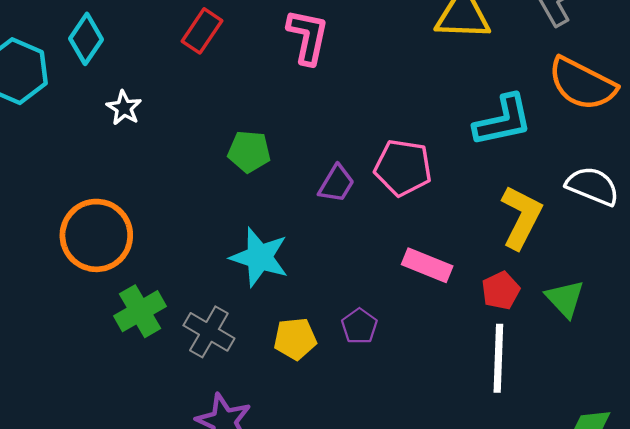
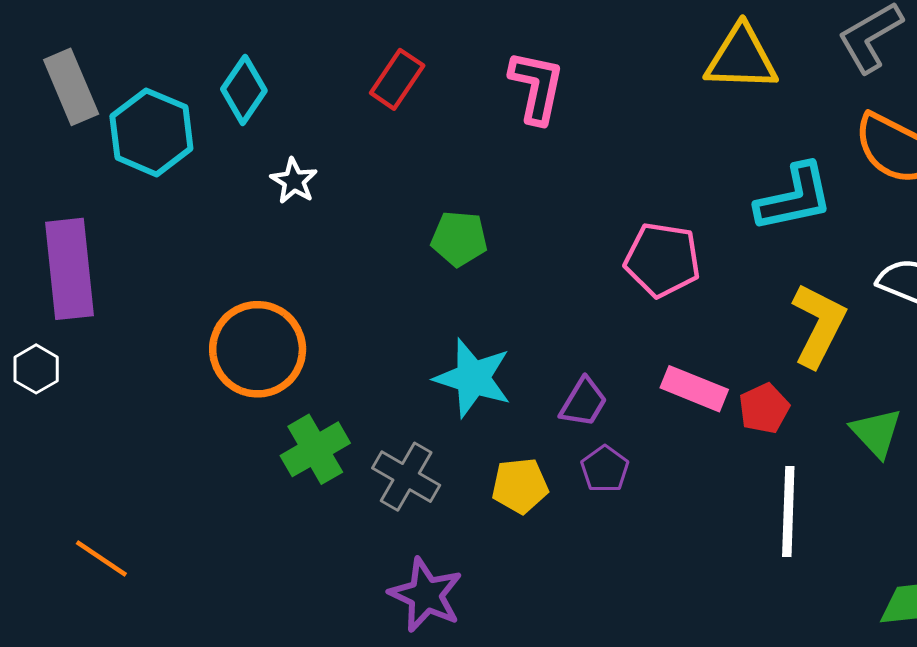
purple trapezoid: (336, 184) -> (584, 402), moved
red pentagon: (501, 291) -> (764, 408), moved

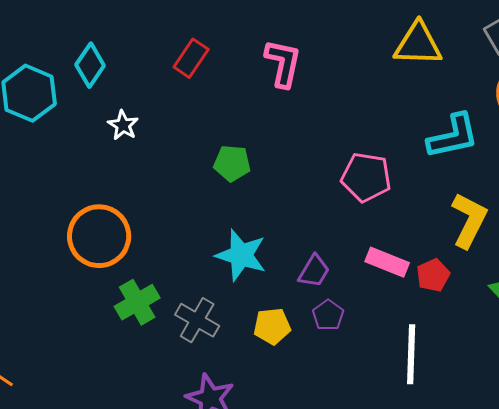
white line: (788, 512) -> (411, 354), moved

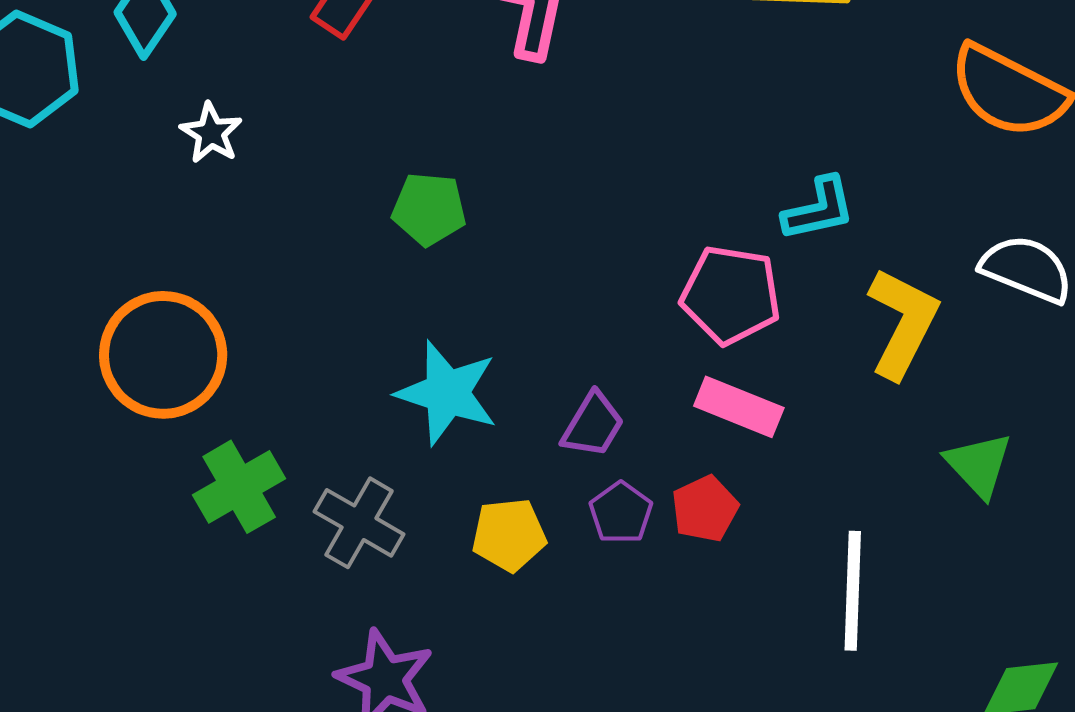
cyan L-shape: (453, 136) -> (819, 209), moved, size x0.7
pink pentagon: (366, 177) -> (731, 295), moved
red pentagon: (433, 275) -> (705, 509), moved
white line: (411, 354) -> (853, 591), moved

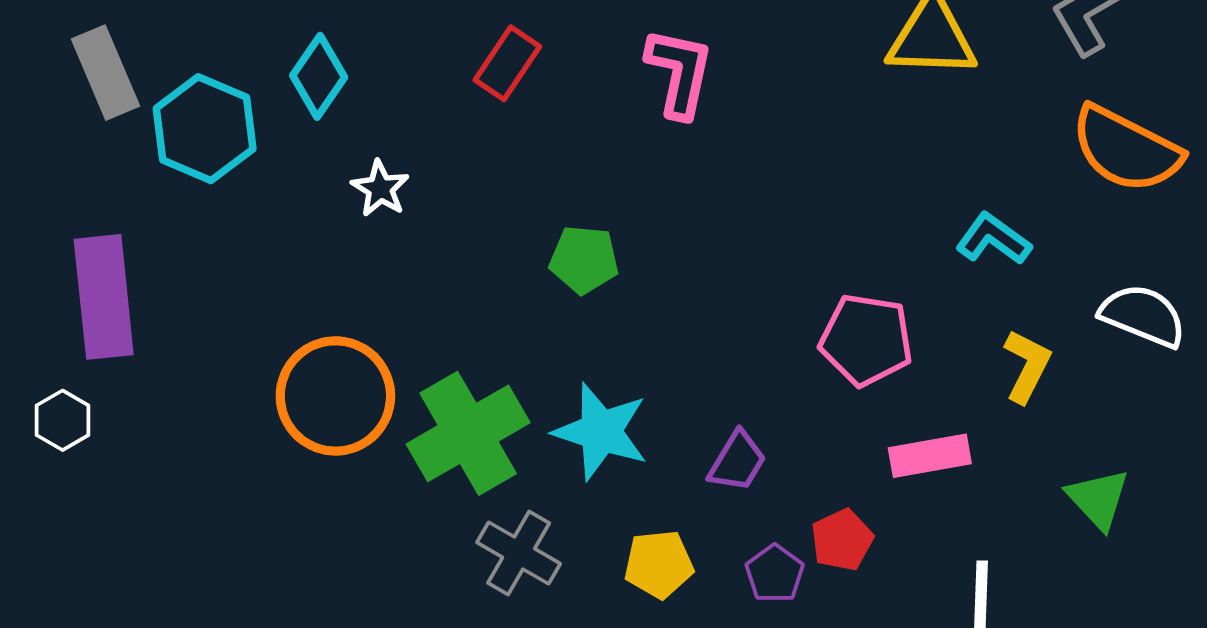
cyan L-shape: (819, 209) -> (993, 239), moved, turned -132
yellow L-shape: (903, 323) -> (1027, 366), size x0.7
pink rectangle: (739, 407) -> (930, 456), moved, turned -32
green cross: (239, 487) -> (468, 433), moved, size x1.4
purple pentagon: (621, 513) -> (775, 574), moved

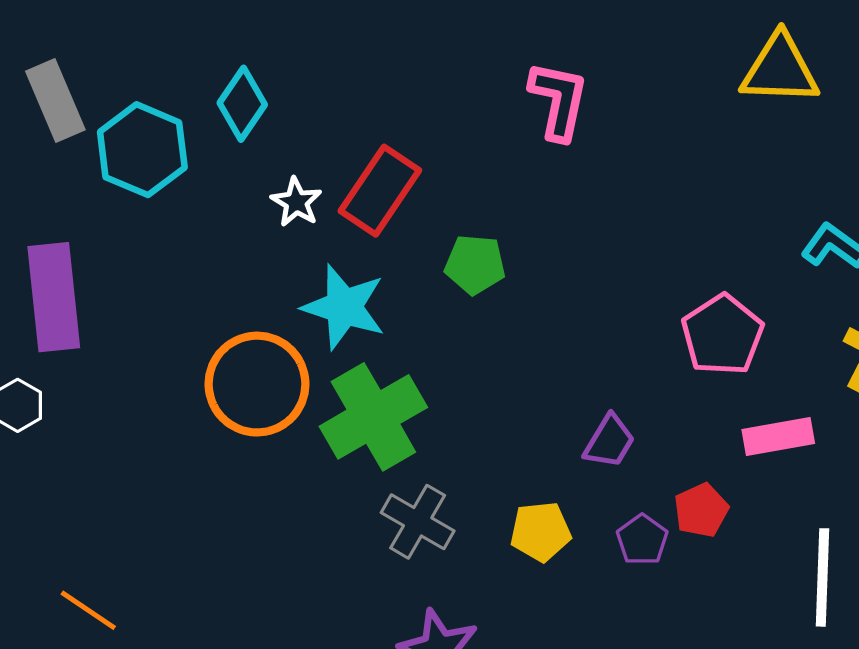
red rectangle: (507, 63) -> (380, 191), moved, size x1.4
pink pentagon: (866, 340) -> (723, 335), turned 30
cyan star: (601, 431) -> (344, 307), moved

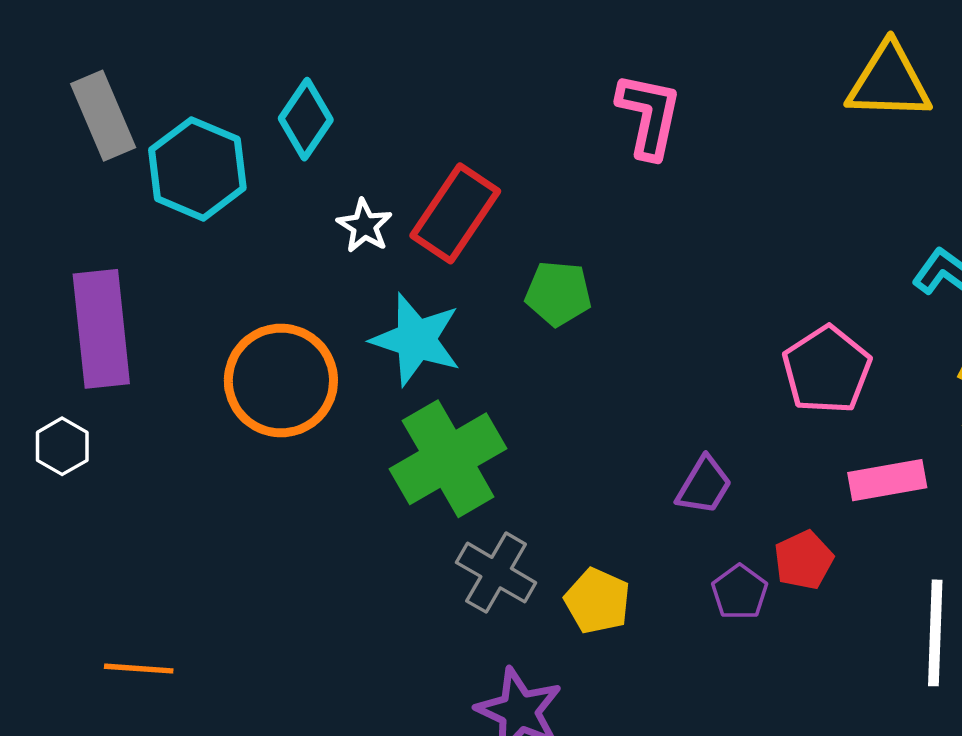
orange circle: (257, 384) -> (281, 380), moved
yellow pentagon: (541, 532) -> (597, 601), moved, turned 30
orange line: (88, 610) -> (139, 669), turned -30

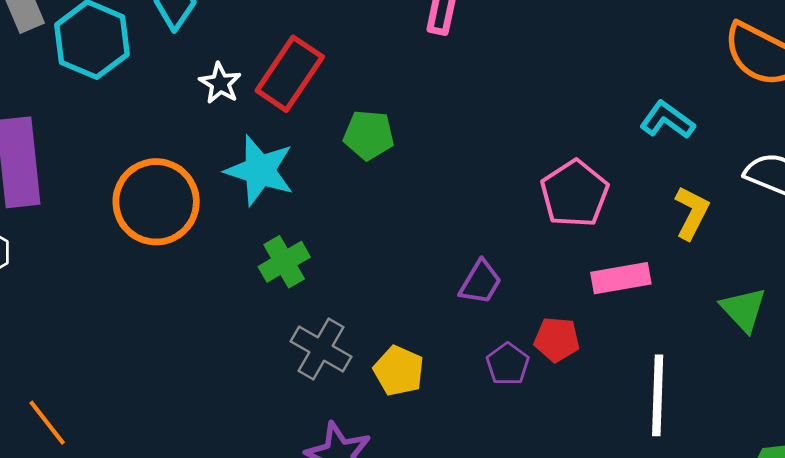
green cross: (448, 459) -> (284, 262), size x0.6
red pentagon: (804, 560) -> (557, 339), turned 30
orange line: (139, 669) -> (47, 423), turned 48

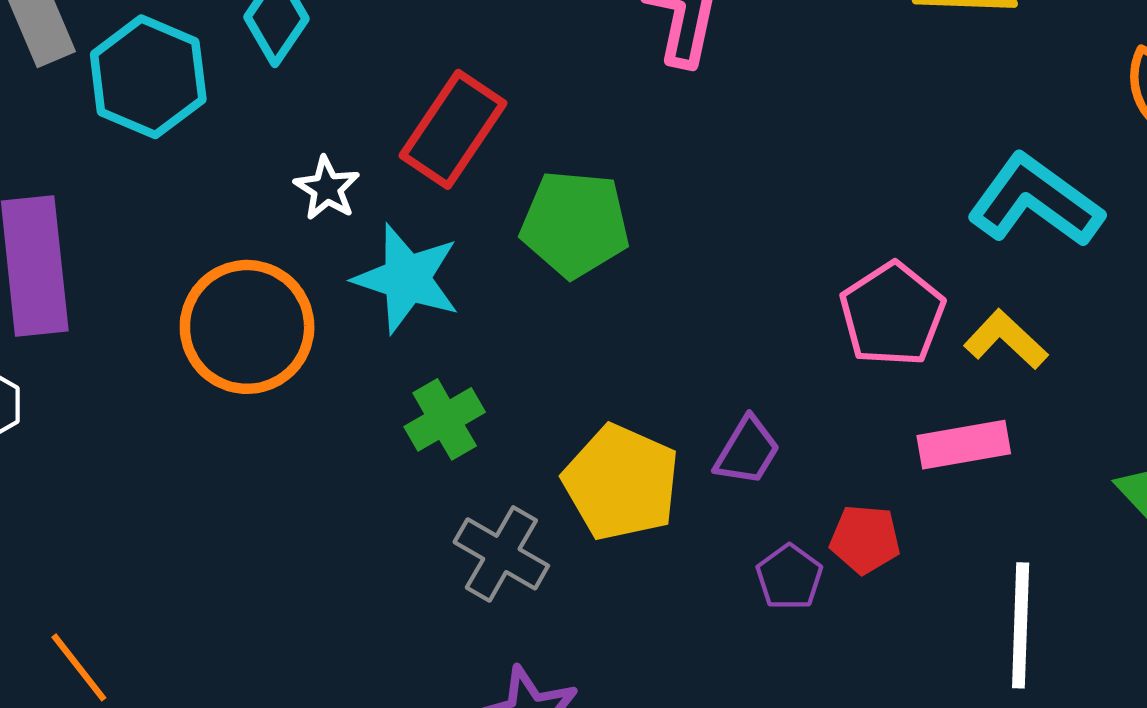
white star: (220, 83) -> (327, 188), moved
cyan L-shape: (667, 120) -> (1035, 201), size x1.6
green pentagon: (369, 135) -> (575, 224), size x1.4
yellow L-shape: (692, 213) -> (1006, 340), moved, turned -74
yellow pentagon: (399, 371) -> (621, 482), moved, size x1.5

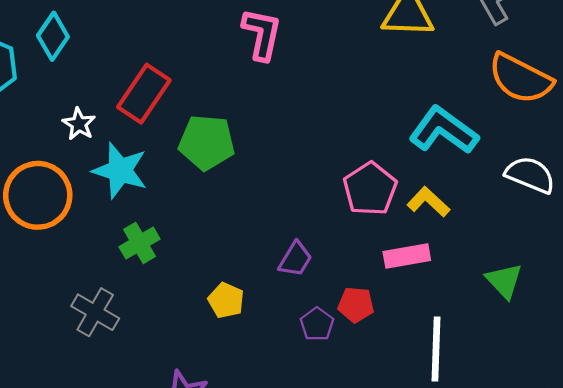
yellow pentagon: (621, 482) -> (226, 300), moved, size x0.6
gray cross: (501, 554) -> (95, 312), moved

